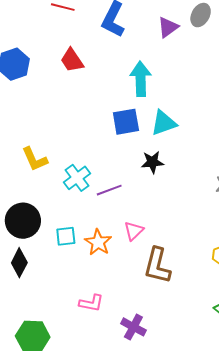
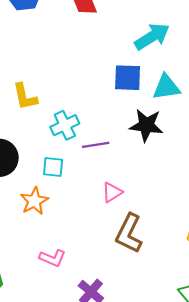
cyan arrow: (141, 79) -> (152, 37), turned 48
black star: (152, 162) -> (146, 125), size x1.4
cyan square: (66, 236) -> (53, 167), moved
orange star: (98, 242) -> (34, 201), moved

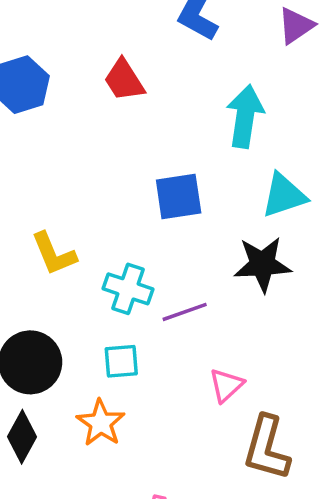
cyan arrow: (152, 37) -> (245, 116), turned -39
blue square: (128, 78) -> (179, 196), moved
cyan cross: (65, 125) -> (128, 289), turned -36

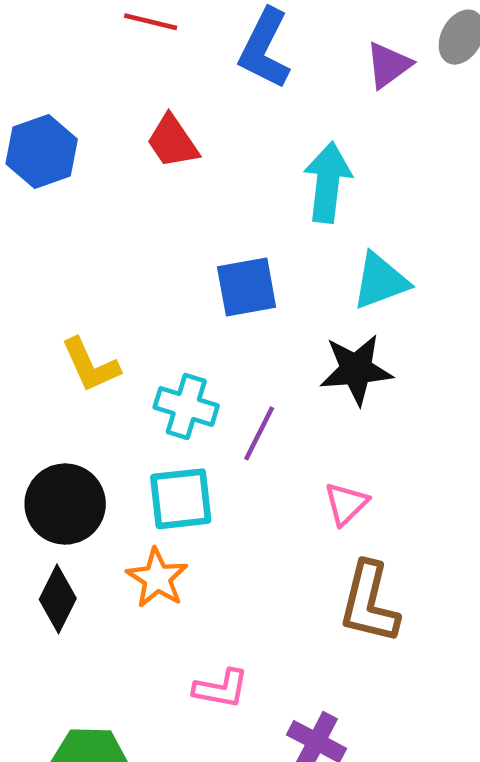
purple line: (185, 312) -> (259, 433), turned -42
cyan square: (121, 361) -> (181, 499), size x1.4
pink triangle: (226, 385) -> (346, 504), moved

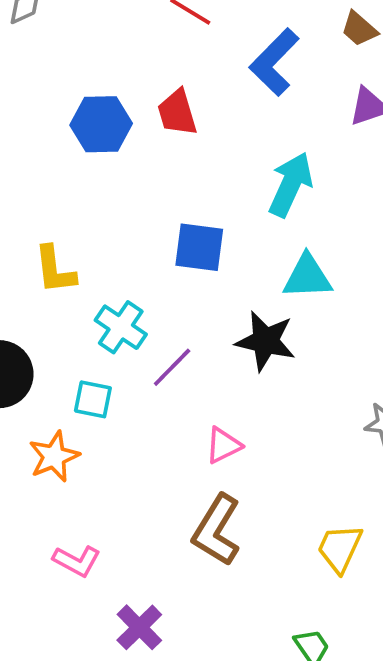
blue hexagon: (42, 151) -> (101, 124), moved
cyan square: (181, 499) -> (93, 399), size x0.7

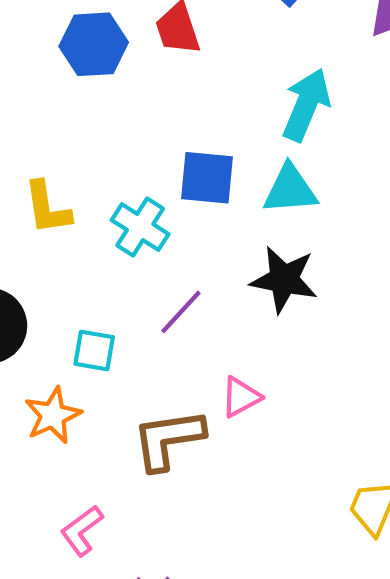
cyan triangle: (307, 277) -> (290, 189), moved
cyan cross: (121, 327) -> (140, 227), moved
brown L-shape: (217, 530) -> (168, 439), moved, turned 52
pink L-shape: (77, 561) -> (82, 531), turned 117

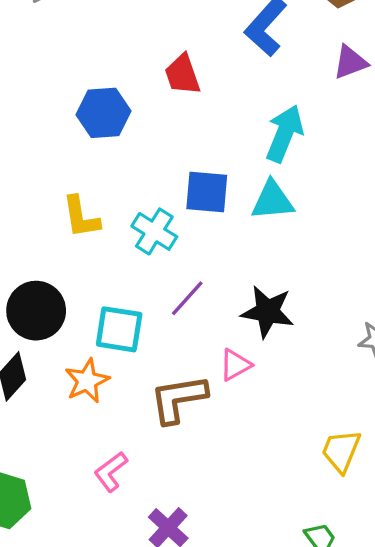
blue hexagon: (94, 44) -> (104, 113), moved
black star: (284, 280) -> (267, 312), moved
cyan square: (94, 350) -> (119, 329), size x1.4

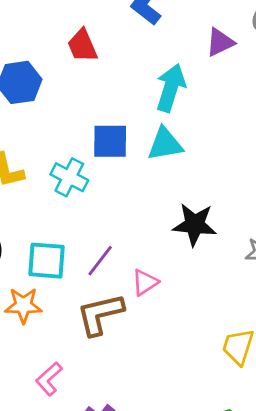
purple triangle: (350, 62) -> (220, 42), moved
purple line: (187, 298) -> (100, 261), moved
black star: (267, 312) -> (195, 225), moved
orange star: (87, 381) -> (23, 305), turned 30

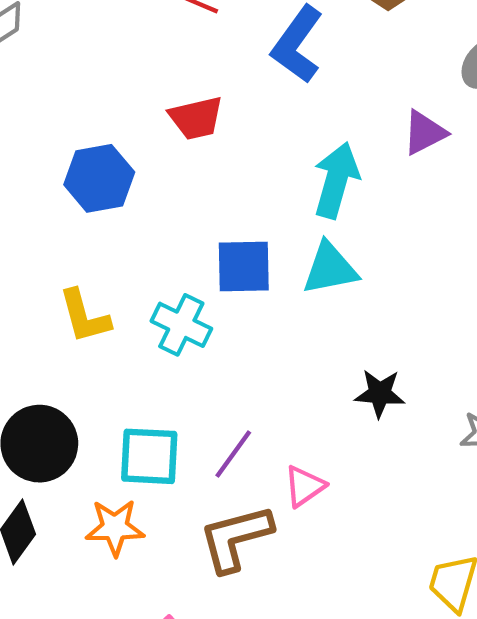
purple triangle: (220, 42) -> (425, 133), moved
red trapezoid: (82, 46) -> (196, 118), turned -78
black star: (195, 225) -> (380, 393), size x0.7

